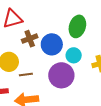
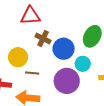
brown cross: (30, 39) -> (43, 39), turned 35

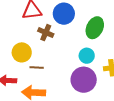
blue circle: (64, 49) -> (64, 14), moved
purple circle: (67, 81) -> (84, 80), moved

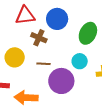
brown line: (37, 68) -> (44, 64), moved
purple circle: (84, 80) -> (61, 81), moved

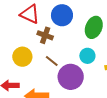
red triangle: (25, 16) -> (30, 14), turned 35
brown line: (44, 64) -> (52, 61), turned 40

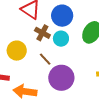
cyan circle: (87, 56) -> (61, 39), moved

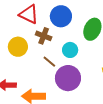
cyan circle: (61, 39) -> (70, 50), moved
yellow circle: (17, 51) -> (18, 47), moved

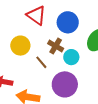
brown cross: (44, 36) -> (56, 46), moved
brown line: (49, 62) -> (41, 62), moved

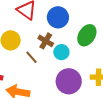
purple circle: (65, 84) -> (69, 81), moved

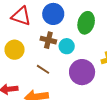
brown line: (32, 57) -> (43, 69), moved

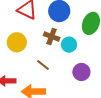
purple circle: (82, 72) -> (81, 72), size x0.7

